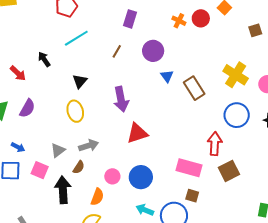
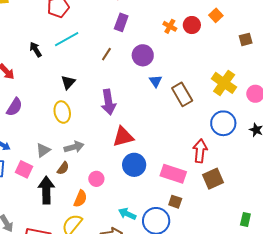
black arrow: (44, 59) -> (36, 49), moved
blue circle: (141, 177) -> (134, 165), moved

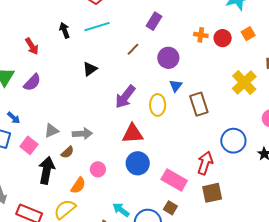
orange cross: (170, 26) -> (201, 35), turned -32
yellow cross: (224, 83) -> (244, 82), moved
purple arrow: (108, 102) -> (125, 97), turned 35
yellow ellipse: (62, 112) -> (158, 105), moved

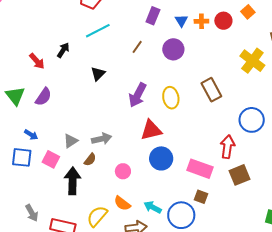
black arrow: (65, 30) -> (63, 50), moved, turned 63
blue triangle: (176, 86) -> (181, 21), moved
orange semicircle: (78, 185) -> (122, 203), moved, turned 102

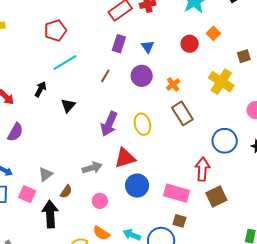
orange cross: (201, 21) -> (173, 84), moved, turned -32
black arrow: (63, 50) -> (40, 89), moved
gray arrow: (102, 139) -> (92, 168), moved

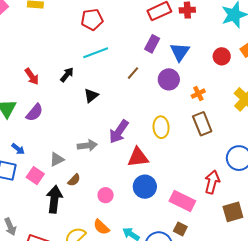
blue triangle: (148, 47) -> (180, 52), size x1.5
purple arrow: (109, 124) -> (119, 132), moved
gray arrow: (92, 168) -> (87, 145), moved
brown square: (216, 196) -> (233, 212), moved

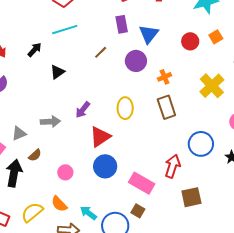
purple rectangle: (152, 44) -> (122, 24), turned -42
purple arrow: (119, 132) -> (83, 110), size x0.7
red triangle: (138, 157) -> (100, 137), turned -30

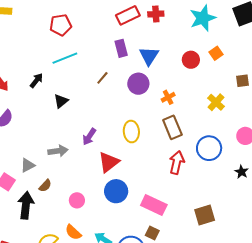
yellow cross: (212, 86) -> (216, 102), size x0.7
blue circle: (201, 144) -> (209, 148), moved
red arrow: (173, 166) -> (177, 162), moved

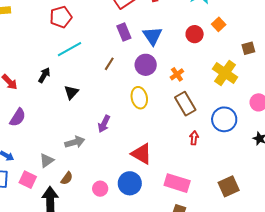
yellow cross: (216, 102) -> (225, 73), size x1.4
yellow ellipse: (131, 132) -> (139, 98), moved
red triangle: (109, 162) -> (142, 154), moved, turned -45
red arrow: (177, 162) -> (194, 138), size x0.6
blue circle: (116, 191) -> (130, 183), moved

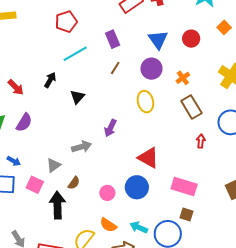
purple rectangle: (124, 32) -> (113, 39), moved
red circle: (195, 34) -> (191, 39), moved

